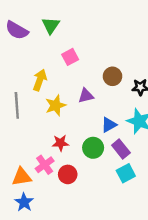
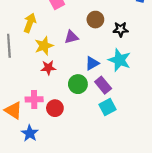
red star: (60, 143) -> (48, 68), moved
pink cross: (45, 165) -> (34, 99), turned 35
orange triangle: (22, 177) -> (13, 110), turned 42
blue star: (24, 202) -> (30, 133), moved

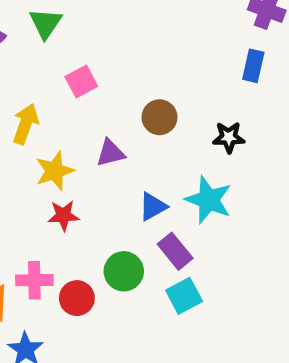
black star: (121, 29) -> (229, 137), moved
green circle: (78, 84) -> (124, 271), moved

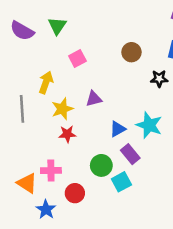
brown circle: (159, 117) -> (132, 52), moved
black star: (229, 137) -> (159, 79), moved
cyan square: (184, 296) -> (121, 182), moved
red circle: (77, 298) -> (75, 193), moved

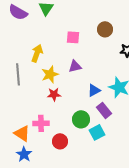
pink square: (77, 58) -> (73, 37), moved, turned 32
blue star: (46, 209) -> (24, 154), moved

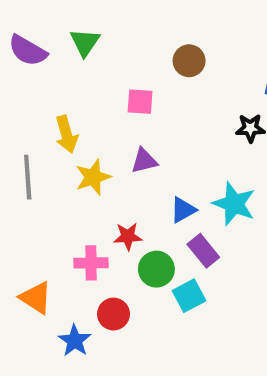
brown circle: (105, 29) -> (189, 61), moved
yellow arrow: (37, 53) -> (66, 134), turned 144
red star: (54, 94) -> (128, 236), moved
pink cross: (41, 123) -> (91, 263), moved
blue star: (24, 154) -> (75, 341), moved

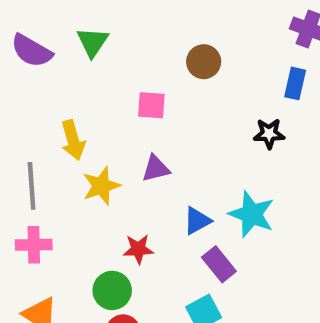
pink cross: (91, 263) -> (34, 245), moved
green circle: (156, 269) -> (112, 290), moved

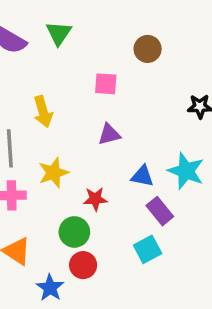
yellow star: (101, 186) -> (53, 173), moved
blue triangle: (197, 221) -> (142, 176), turned 40

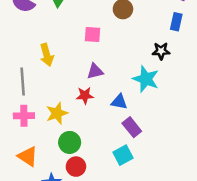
cyan star: (186, 171) -> (146, 79), moved
yellow star: (53, 173) -> (57, 113), moved
red star: (95, 199) -> (85, 95), moved

